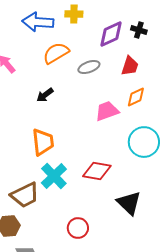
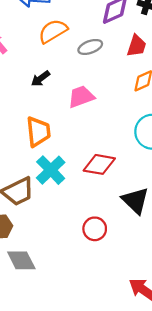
pink trapezoid: (107, 111) -> (81, 97), moved
red circle: (78, 228) -> (95, 229), moved

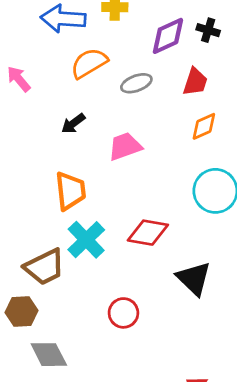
red circle: (95, 229) -> (123, 313), moved

